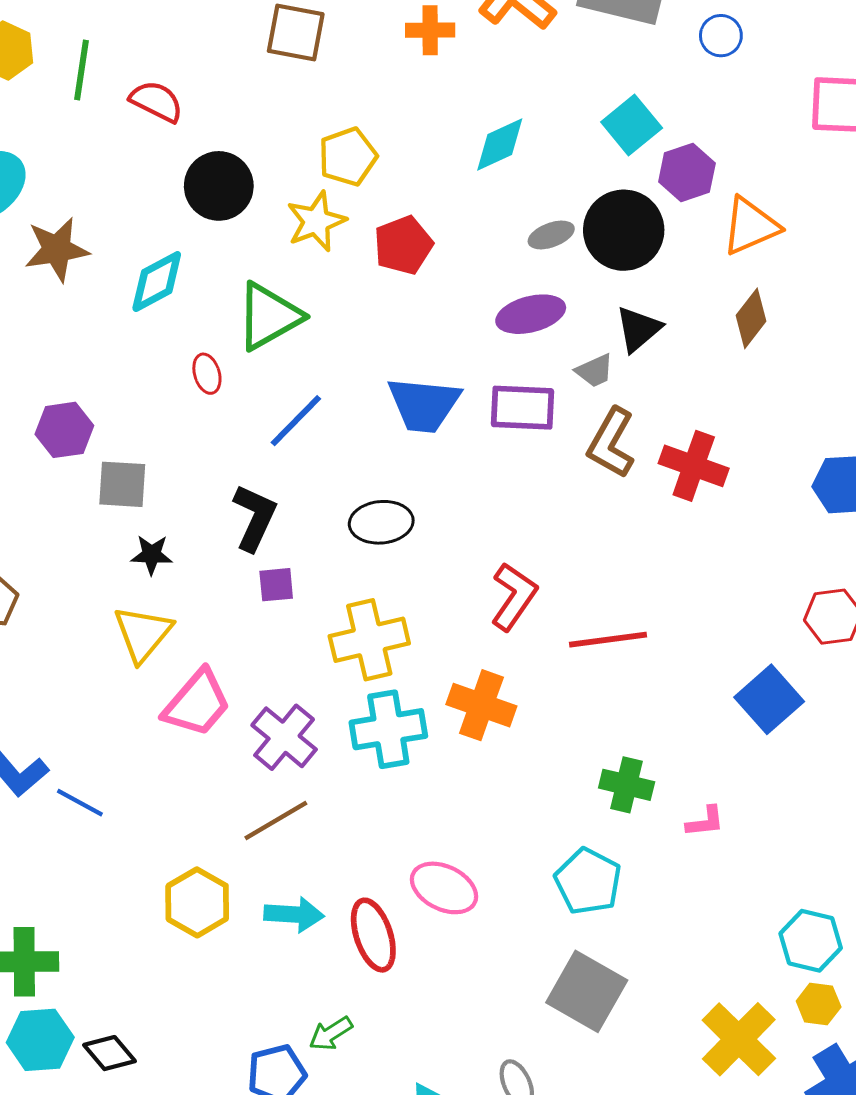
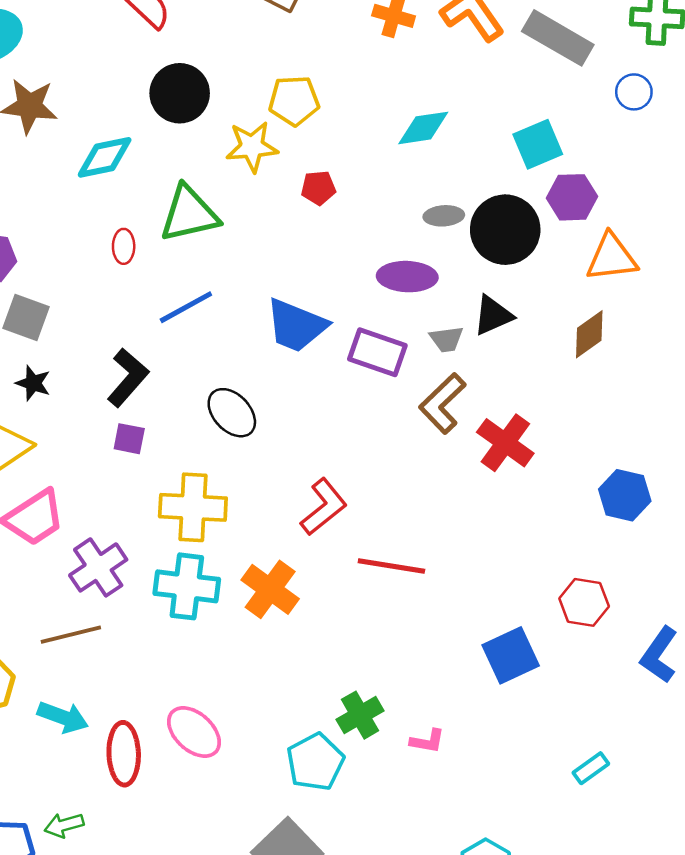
red pentagon: (403, 245) -> (318, 188), size x0.7
black ellipse: (381, 522) -> (232, 413), turned 36
green cross: (627, 785) -> (360, 715), moved, turned 30

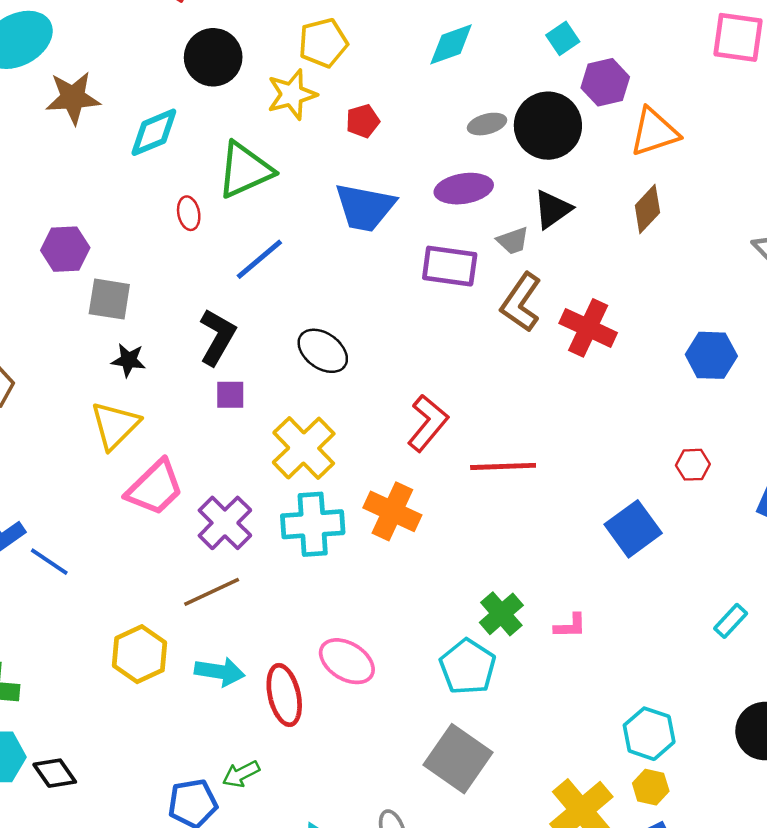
cyan square: (538, 144) -> (563, 38), size x0.7
blue trapezoid: (296, 325) -> (365, 207), moved
yellow cross: (193, 507) -> (304, 448), turned -36
red hexagon: (584, 602) -> (693, 465), size x0.7

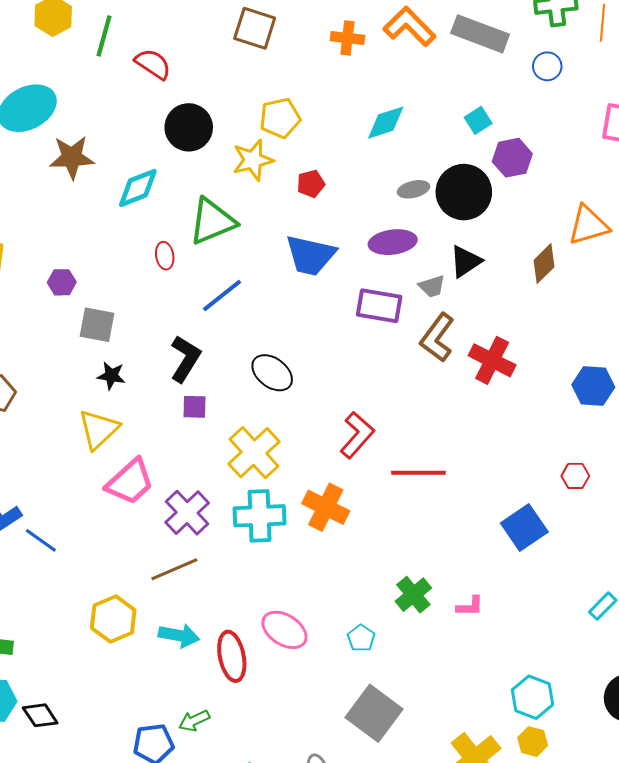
orange triangle: (654, 132) -> (588, 225), moved
purple hexagon: (65, 249) -> (62, 282), size x0.7
cyan pentagon: (468, 667) -> (361, 638), moved, size x0.6

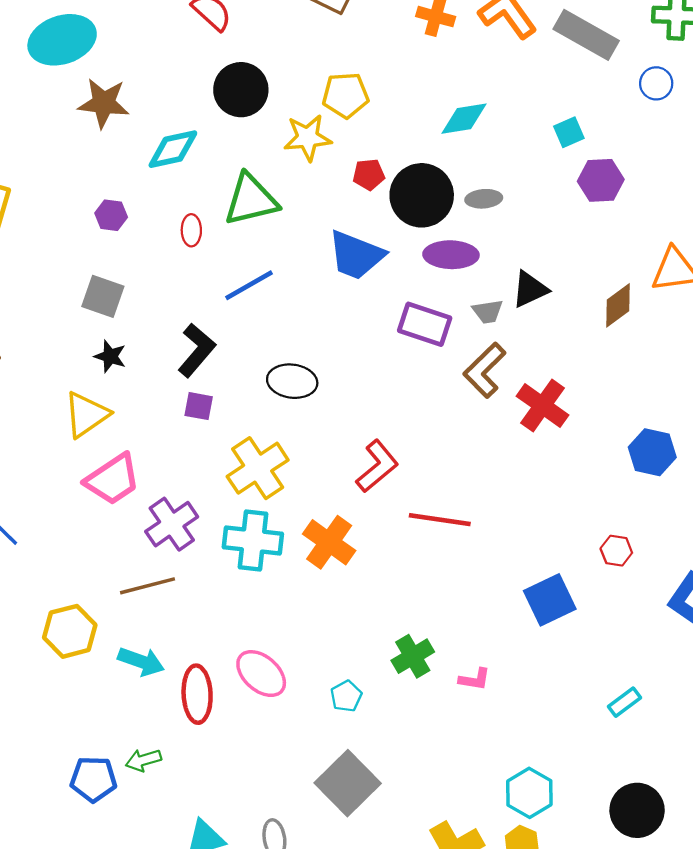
black circle: (464, 192) -> (422, 195), moved
purple hexagon: (62, 282) -> (111, 215), moved
black ellipse: (272, 373) -> (292, 381), turned -39

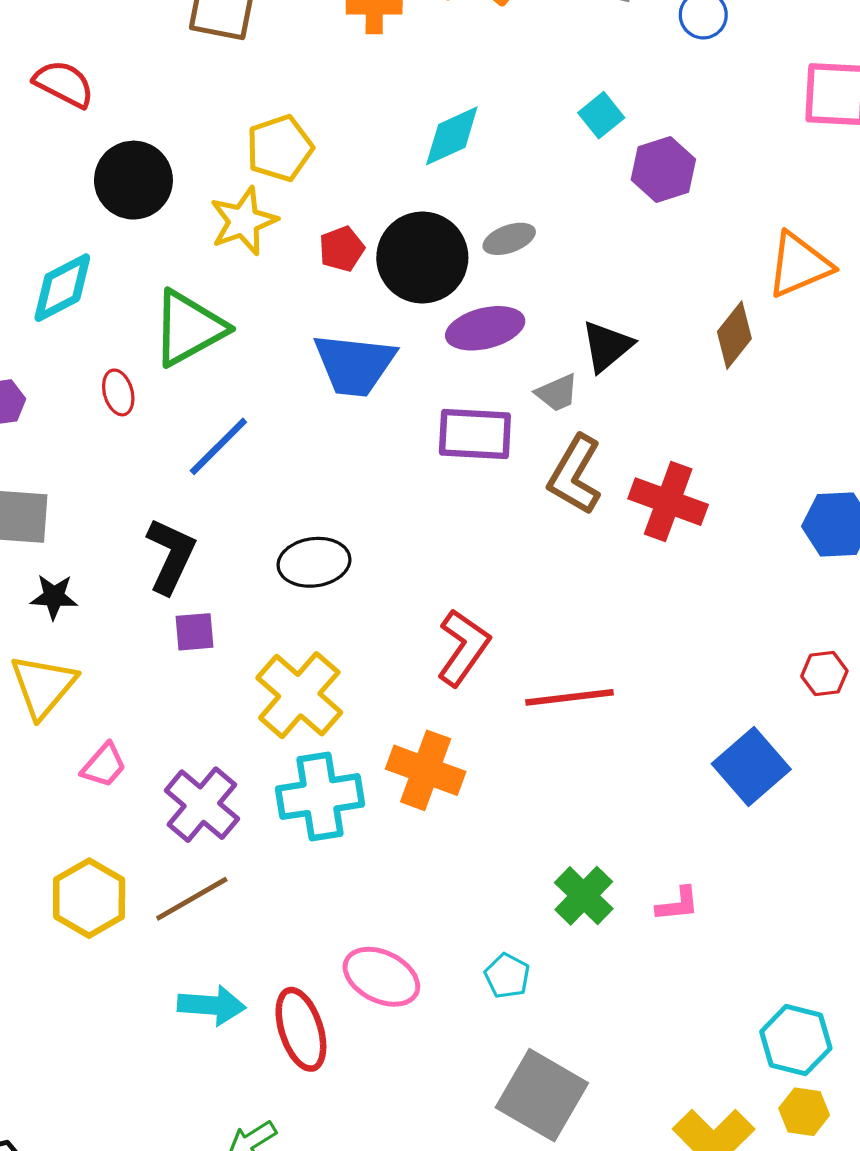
pink trapezoid: (113, 479) -> (104, 765), size x0.6
yellow hexagon: (70, 631) -> (89, 898), moved

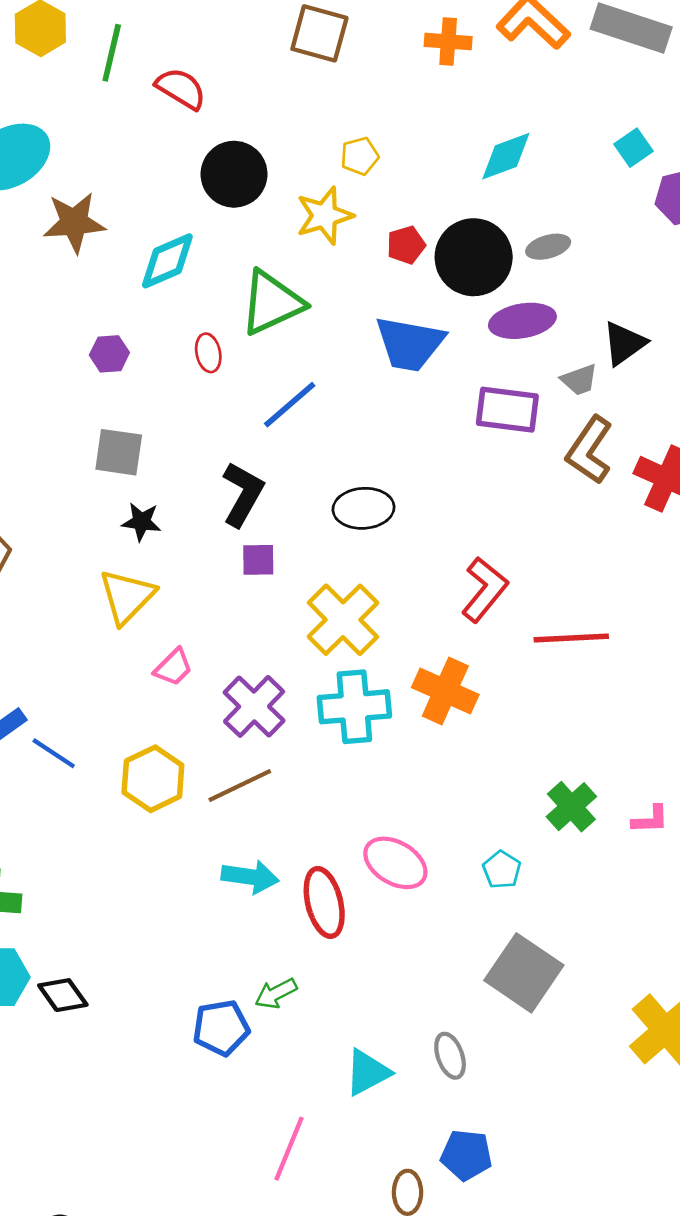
yellow pentagon: (280, 148) -> (360, 156), size x0.7

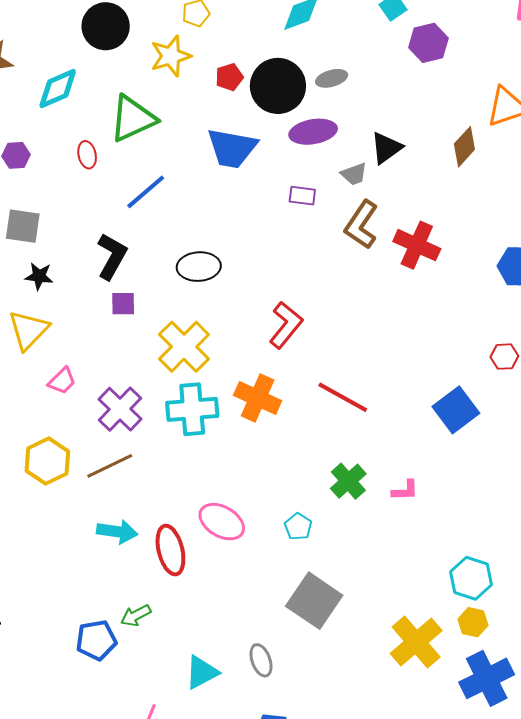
purple rectangle: (507, 410) -> (302, 196), size x0.6
red line: (571, 638) -> (343, 397), moved, turned 32

